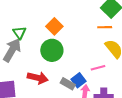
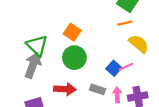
green triangle: (19, 33) -> (37, 46), size x1.5
blue square: (78, 80) -> (114, 68), moved

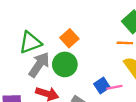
green triangle: (37, 46) -> (30, 43), turned 40
gray arrow: (33, 65) -> (39, 65), moved

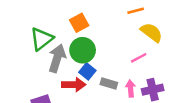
orange square: (69, 38) -> (79, 23), turned 30
blue square: (102, 86) -> (87, 71), moved

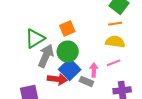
yellow semicircle: (152, 32) -> (115, 42), moved, turned -36
blue square: (87, 71) -> (70, 69), size x1.5
pink arrow: (130, 88) -> (94, 70), moved

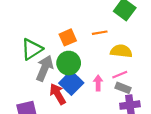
orange line: (115, 24) -> (100, 33), moved
red arrow: (57, 79) -> (58, 94), turned -126
gray rectangle: (86, 81) -> (123, 88), moved

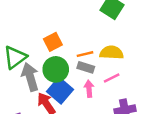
orange line: (100, 33) -> (85, 54), moved
gray arrow: (44, 68) -> (30, 77), turned -35
gray rectangle: (123, 88) -> (86, 67), moved

